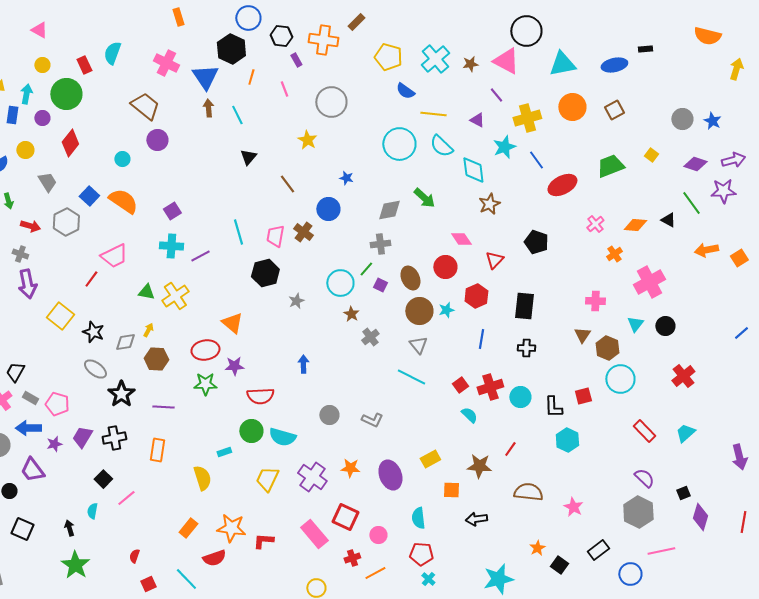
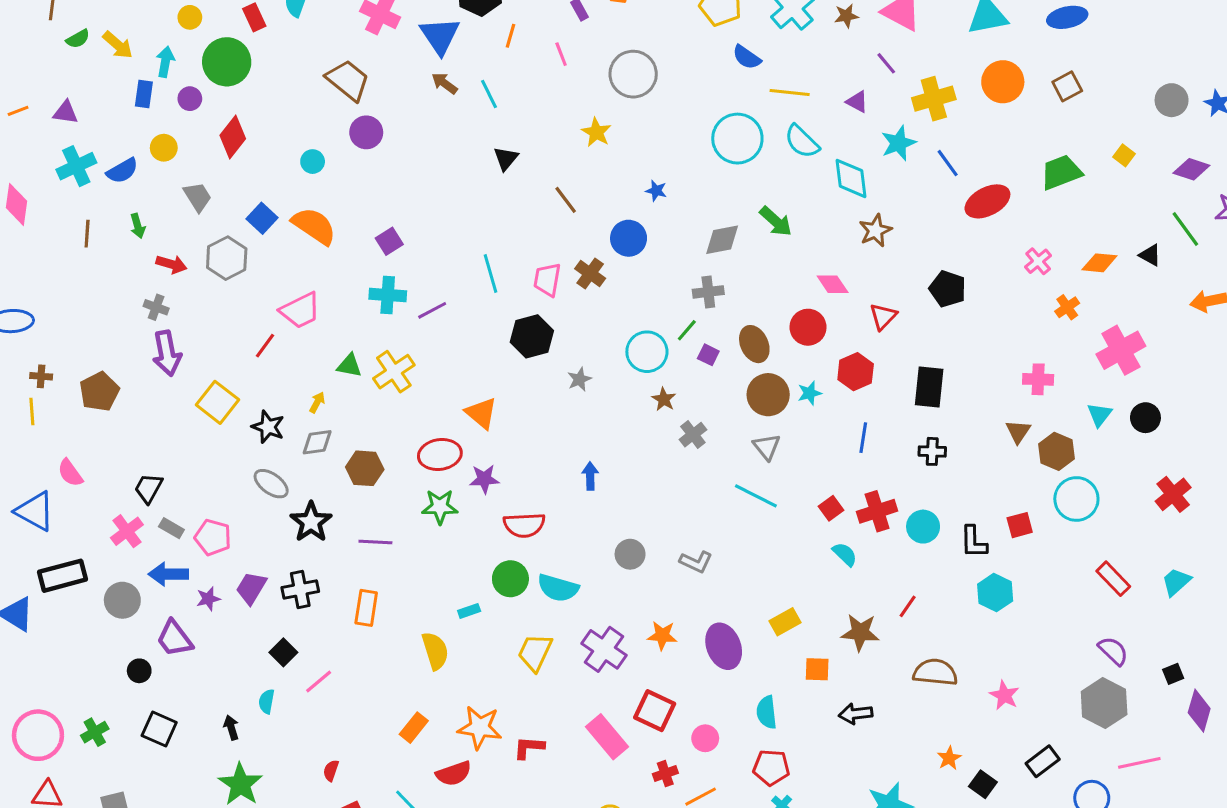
brown arrow: (208, 108) -> (444, 83), turned -48
yellow arrow: (148, 330) -> (317, 402), moved

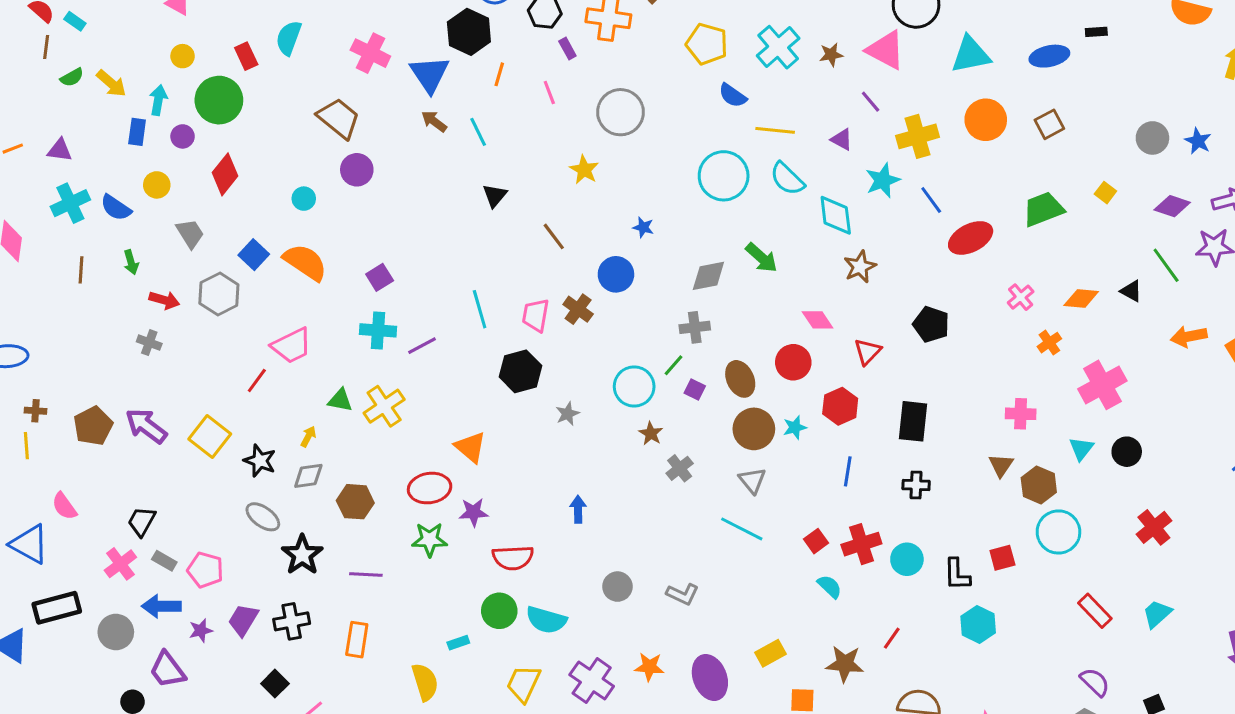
blue semicircle: (122, 171) -> (116, 208), turned 64
purple arrow: (167, 353) -> (146, 426), moved, turned 138

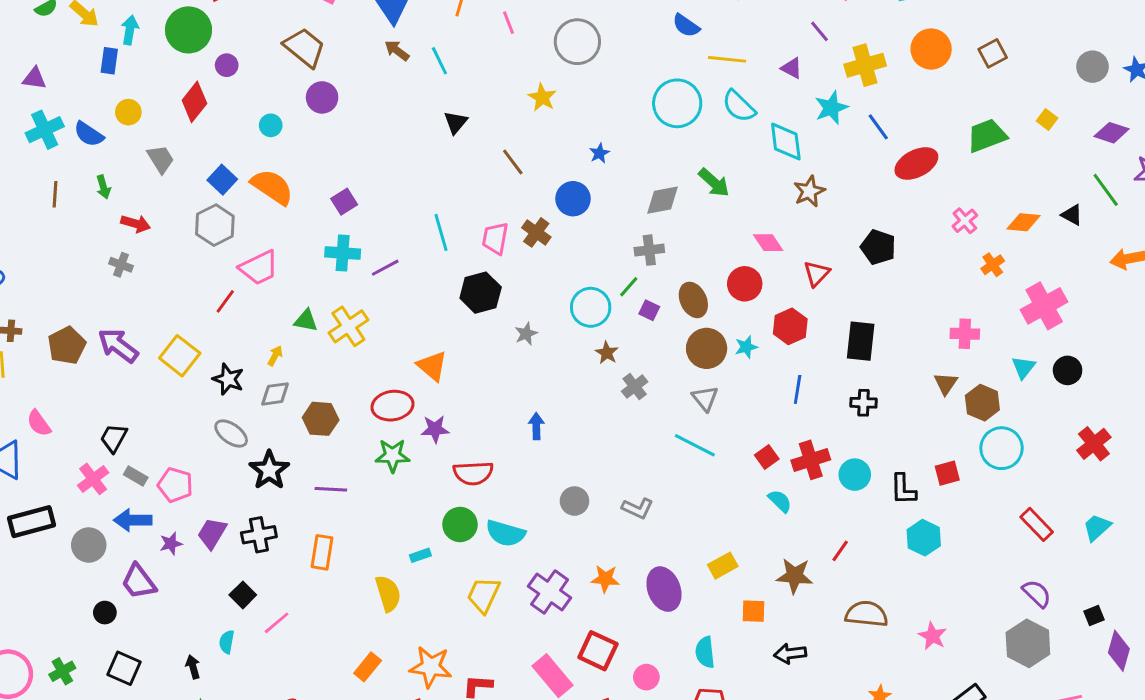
purple circle: (183, 136) -> (227, 65), moved
blue star: (643, 227) -> (599, 153), turned 30
gray hexagon: (219, 294) -> (215, 225), moved

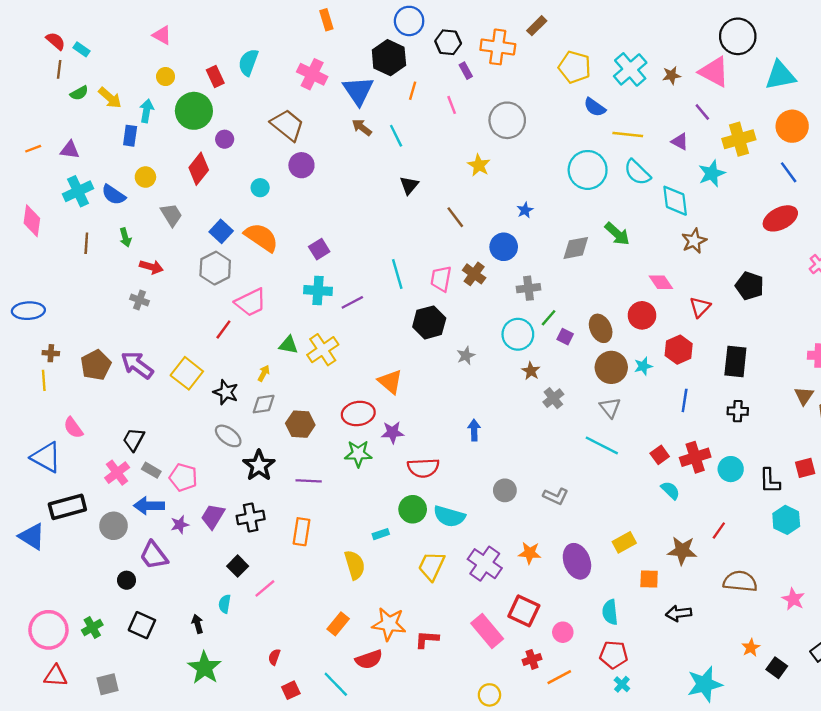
blue line: (878, 127) -> (789, 172), moved
gray cross: (649, 250) -> (528, 288), moved

